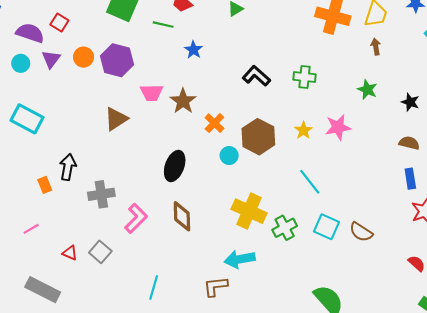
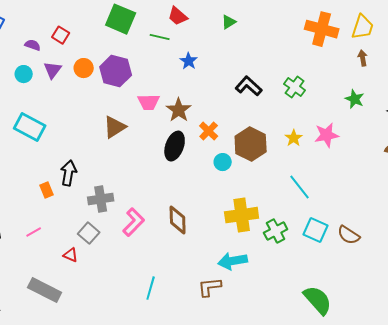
purple semicircle: (30, 33) -> (33, 45), size x0.6
green cross: (305, 77) -> (295, 87), turned 30
black ellipse: (175, 166) -> (175, 146), moved
yellow cross: (249, 211) -> (242, 215), turned -32
gray square: (100, 252) -> (89, 233), moved

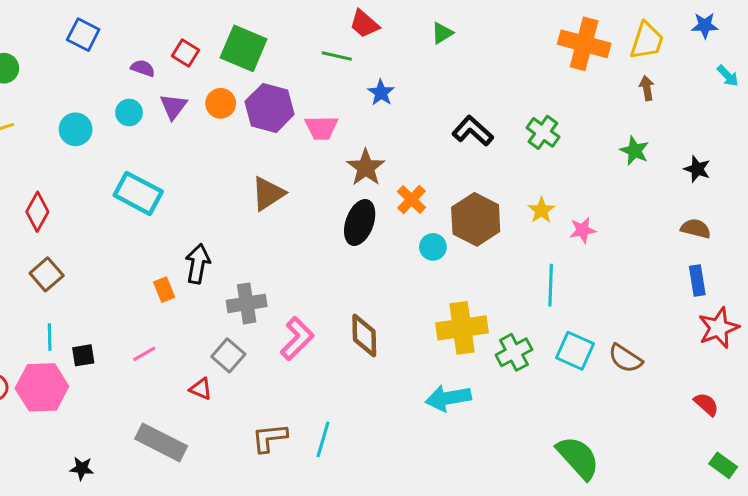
green square: (121, 19) -> (244, 48), moved
pink trapezoid: (149, 102) -> (321, 128), moved
pink star: (327, 135) -> (583, 230), moved, size x0.7
cyan line: (300, 187) -> (551, 285), turned 40
brown L-shape: (210, 287) -> (270, 438), moved

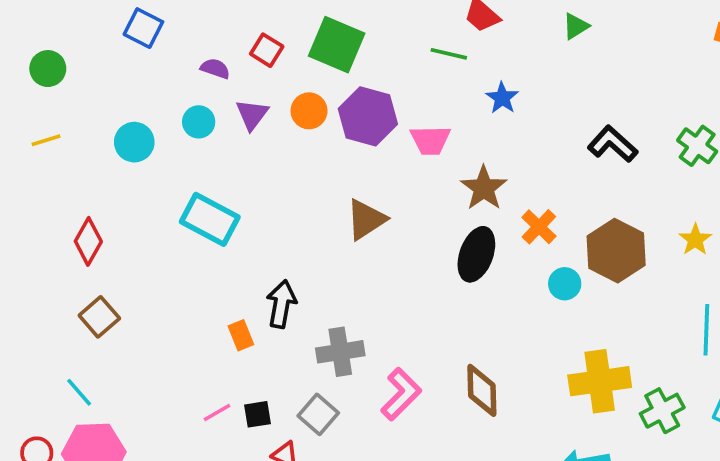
cyan line: (50, 337) -> (79, 392), moved, turned -40
black square: (83, 355) -> (258, 414), moved

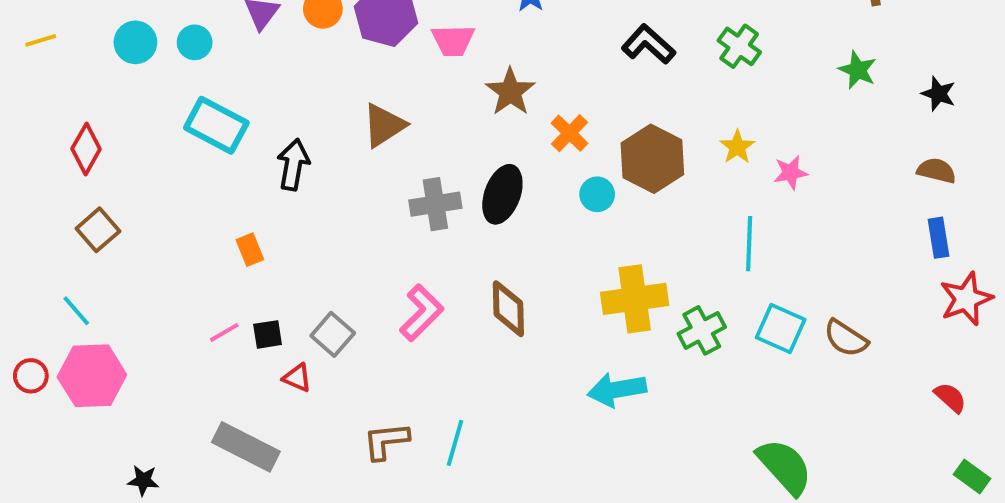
cyan circle: (199, 122) -> (195, 42), moved
black ellipse: (476, 254) -> (502, 194), moved
black arrow: (281, 304) -> (293, 165), moved
gray cross: (340, 352) -> (435, 204), moved

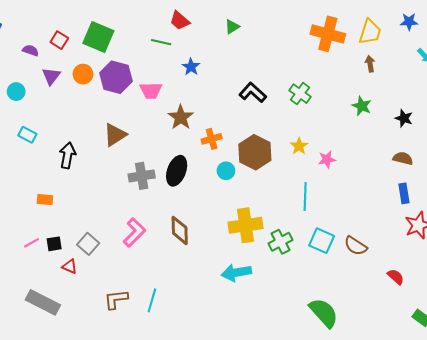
cyan rectangle: (216, 125) -> (27, 135), size x0.6
orange cross: (570, 133) -> (212, 139), turned 30
orange rectangle: (250, 250) -> (45, 200), turned -63
red semicircle: (950, 398) -> (396, 277), moved

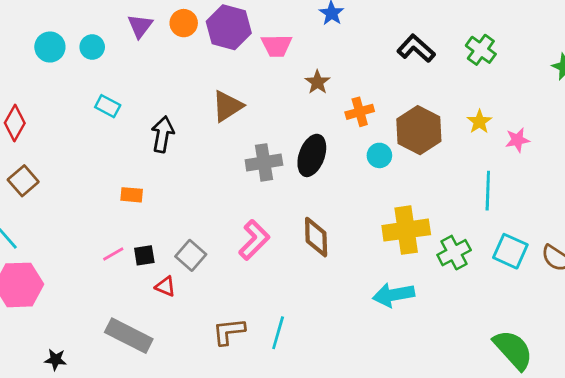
brown star: (181, 117) -> (317, 82), size x0.7

